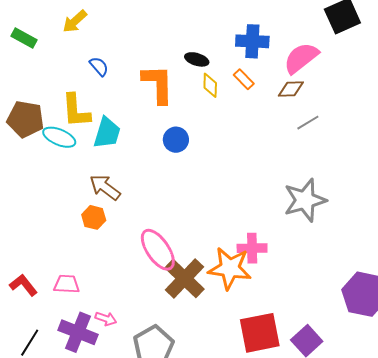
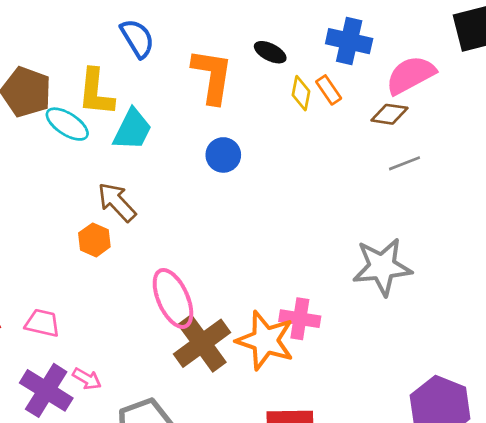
blue semicircle: (99, 66) -> (137, 38), size x1.4
yellow diamond: (210, 85) -> (301, 93), moved

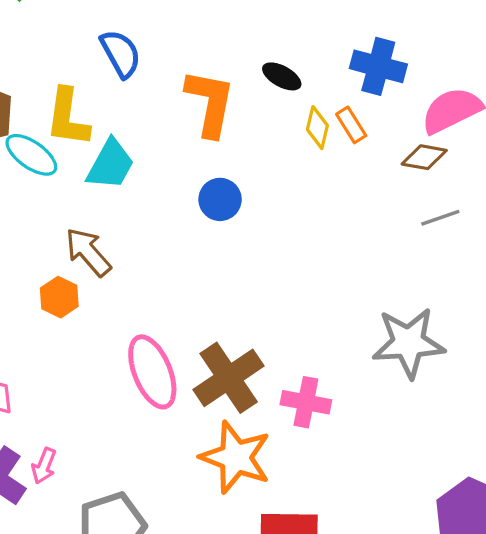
orange star: (265, 340) -> (236, 457), moved
brown cross: (202, 343) -> (229, 378), moved
pink arrow: (87, 379) -> (44, 466), turned 80

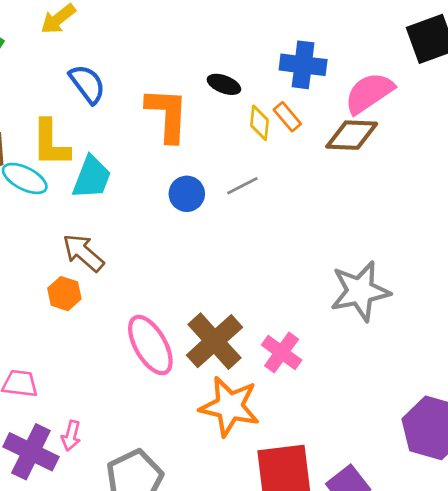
brown diamond: (424, 157) -> (352, 135), size x1.4
gray line: (440, 218) -> (242, 186), moved
pink cross: (306, 402) -> (282, 353), turned 33

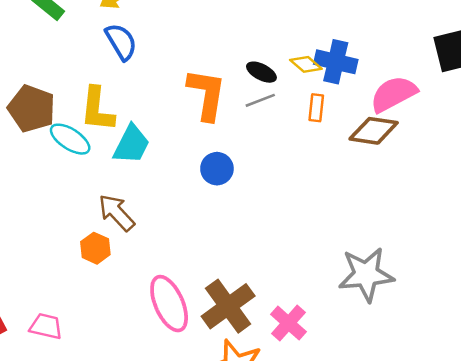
blue semicircle: (87, 84) -> (121, 42), moved
orange rectangle: (287, 117) -> (316, 108), turned 40
yellow diamond: (259, 123) -> (306, 64), moved, turned -60
gray line: (242, 186) -> (260, 100), moved

